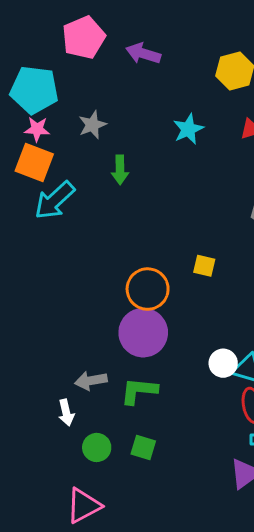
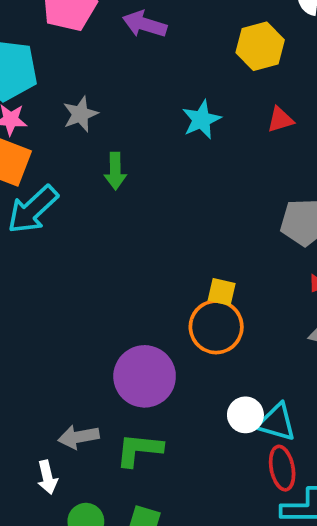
orange circle: (148, 289) -> (216, 327), moved

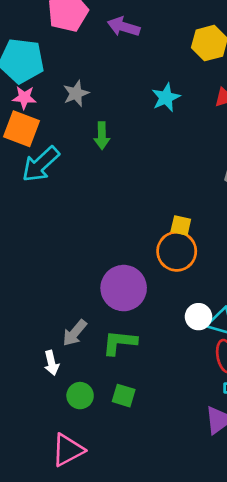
gray arrow: (79, 437) -> (75, 333), turned -40

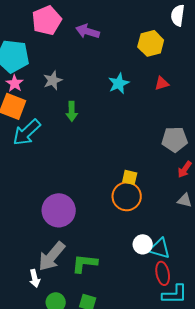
pink star: (24, 97) -> (15, 83), turned 30
purple circle: (124, 288) -> (59, 210), moved
gray arrow: (75, 333) -> (52, 256), size x1.5

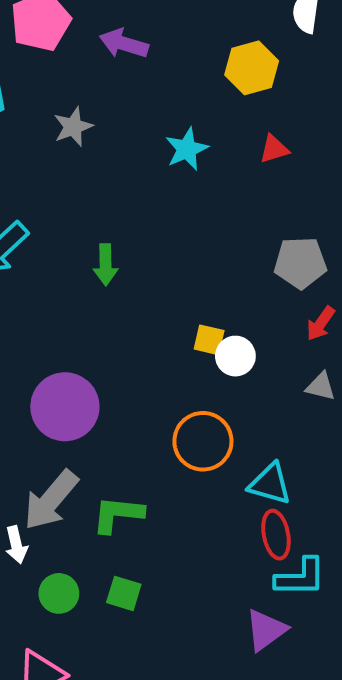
gray star: (53, 80) -> (73, 127), moved
green arrow: (72, 111) -> (106, 265), moved
orange circle: (127, 196) -> (203, 441), moved
white circle: (143, 244) -> (235, 356), moved

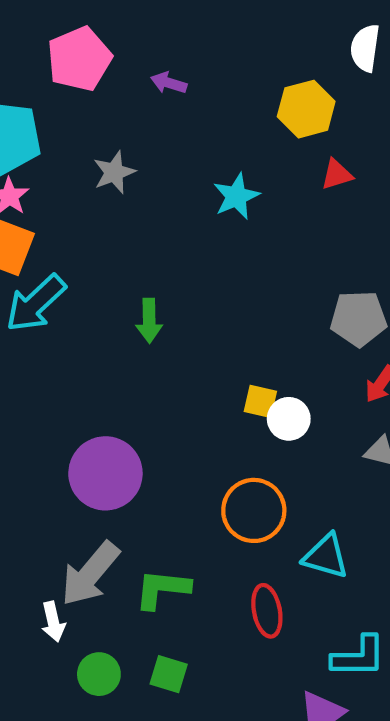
purple arrow: (124, 44) -> (169, 83), size x0.7
red triangle: (274, 149) -> (337, 175), moved
red ellipse: (276, 535) -> (267, 611), moved

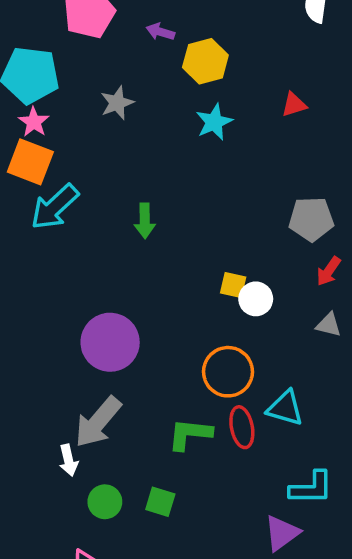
yellow hexagon: (306, 109) -> (205, 61), moved
green L-shape: (162, 589) -> (190, 434), moved
red ellipse: (267, 611) -> (242, 427), moved

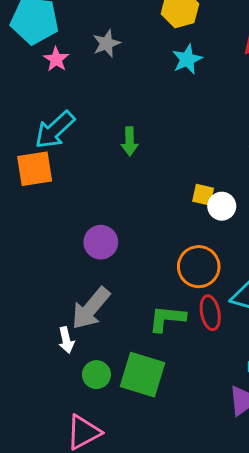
pink star: (34, 122) -> (56, 59), moved
orange square: (30, 162) -> (35, 169), moved, turned -30
purple circle: (110, 342) -> (101, 242), size x0.7
green square: (160, 502) -> (143, 375), size x1.8

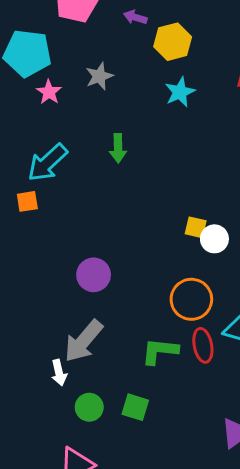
green arrow: (130, 141) -> (118, 148), moved
orange square: (35, 169) -> (27, 201), size x0.6
green square: (143, 375) -> (135, 407), size x0.6

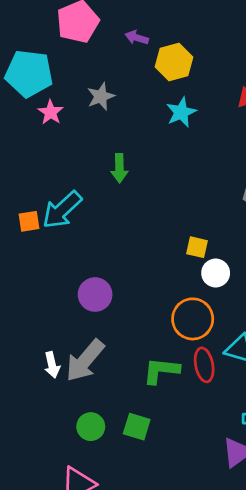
cyan arrow: (47, 163) -> (62, 210), moved
white circle: (214, 239) -> (216, 273), moved
white arrow: (59, 373) -> (52, 365), moved

